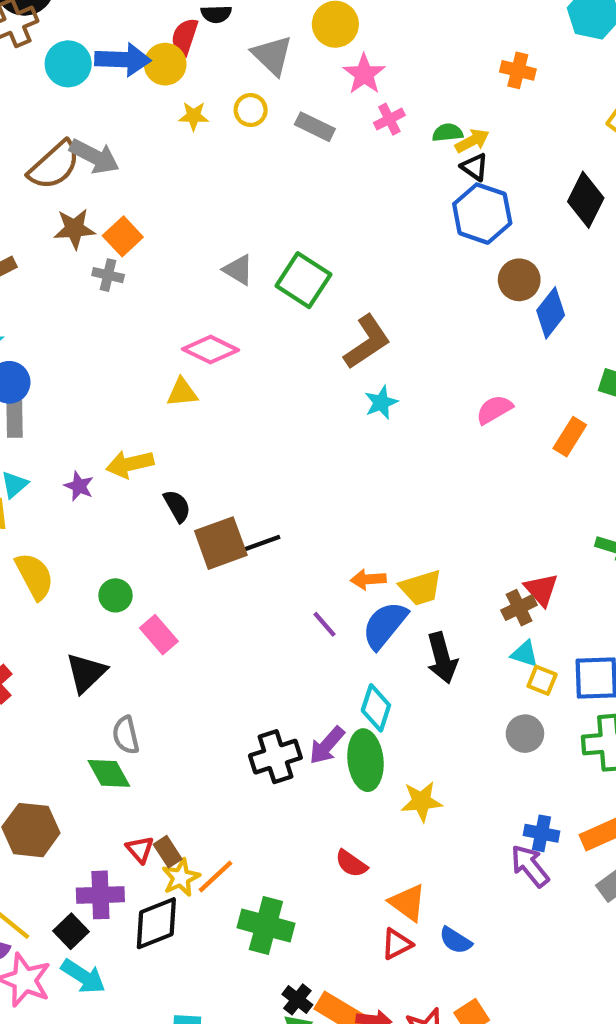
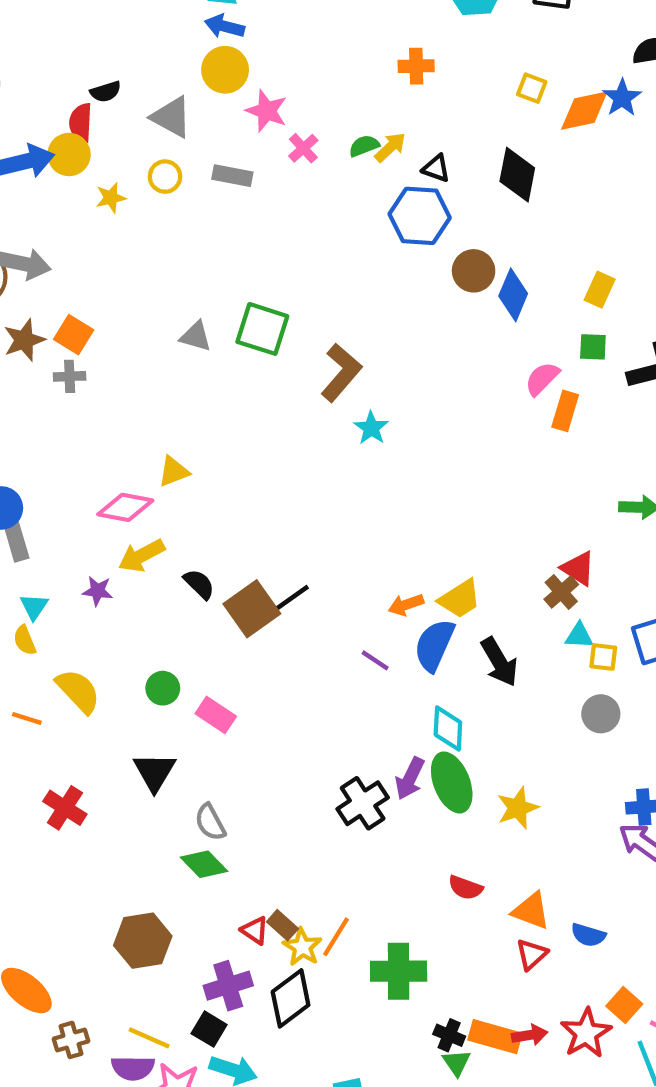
black triangle: (475, 167) -> (436, 168), moved
pink diamond: (211, 350) -> (125, 507), moved
pink semicircle: (494, 410) -> (542, 379), moved

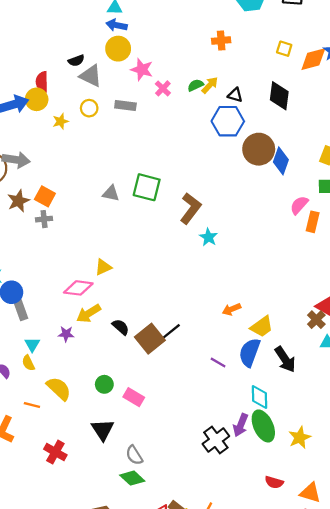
black semicircle: (106, 92) -> (76, 61), moved
brown circle: (474, 271) -> (259, 149), size x1.4
orange arrow: (406, 605) -> (231, 309), moved

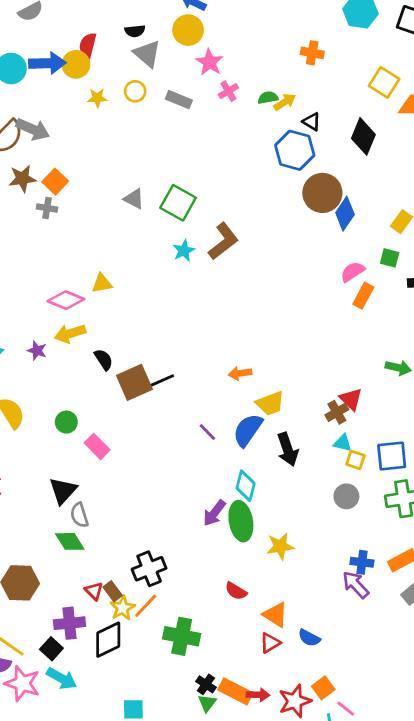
yellow square: (284, 49) -> (384, 82), size x1.5
cyan star: (208, 237) -> (184, 251), moved
black triangle: (103, 430) -> (63, 491), moved
black cross: (216, 440) -> (149, 569), moved

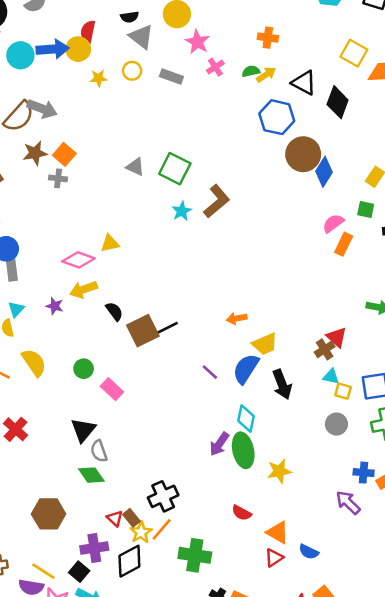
orange cross: (312, 53) -> (268, 38), moved
black triangle: (312, 122) -> (304, 83), moved, size x1.5
blue cross: (362, 562) -> (364, 473), moved

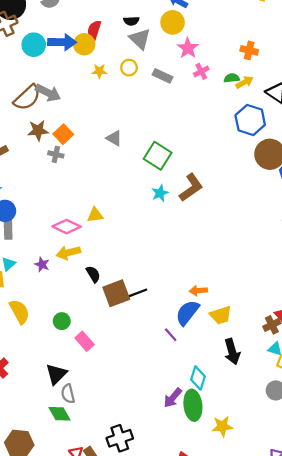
gray triangle: (135, 167) -> (114, 138), moved
blue semicircle: (246, 369) -> (187, 313), moved

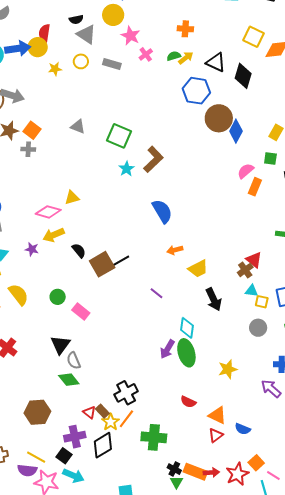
blue semicircle: (187, 313) -> (162, 211), moved, turned 120
yellow star: (222, 426) -> (228, 369), moved

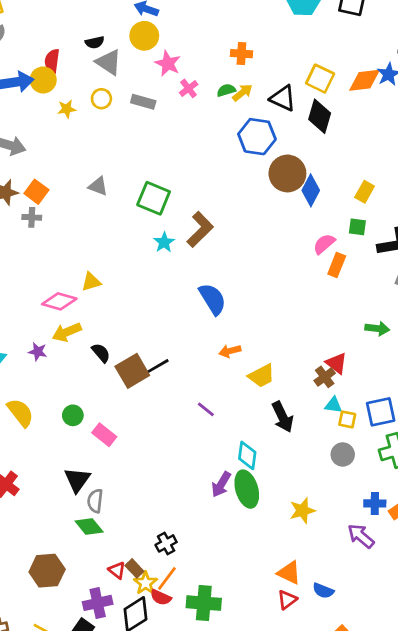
yellow square: (253, 37) -> (320, 79), moved
gray semicircle: (74, 361) -> (95, 501), turned 30
black cross: (126, 393) -> (166, 543), size x0.7
red semicircle: (188, 402) -> (161, 597), moved

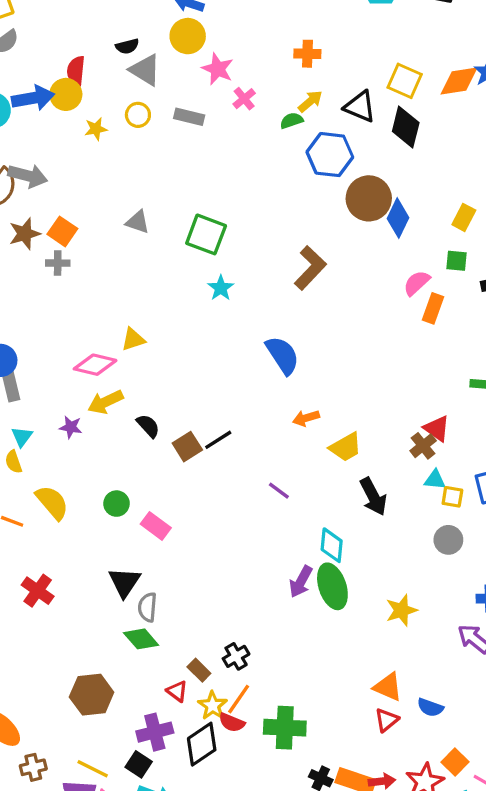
green semicircle: (226, 90) -> (292, 121), moved
brown L-shape: (200, 229) -> (310, 268), moved
brown square: (132, 371) -> (187, 447), size x0.7
brown rectangle: (134, 568) -> (199, 670), moved

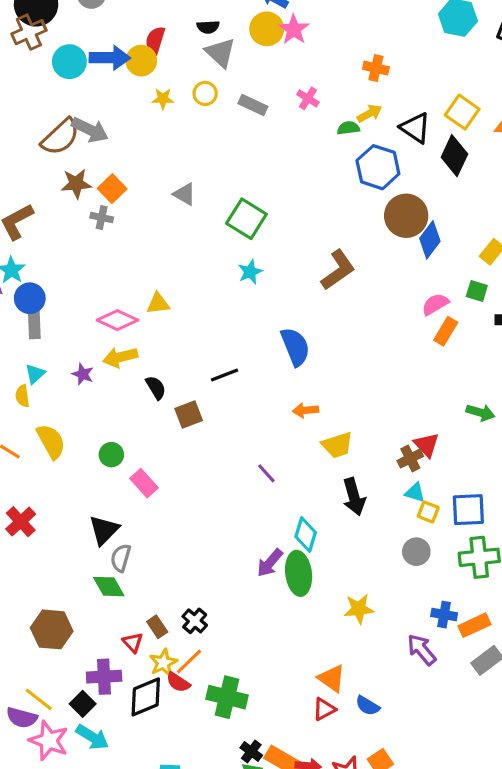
pink star: (218, 69) -> (294, 29), moved
pink cross: (244, 99) -> (308, 98), turned -30
black line: (218, 440) -> (224, 375), moved
black cross: (236, 656) -> (195, 621), turned -30

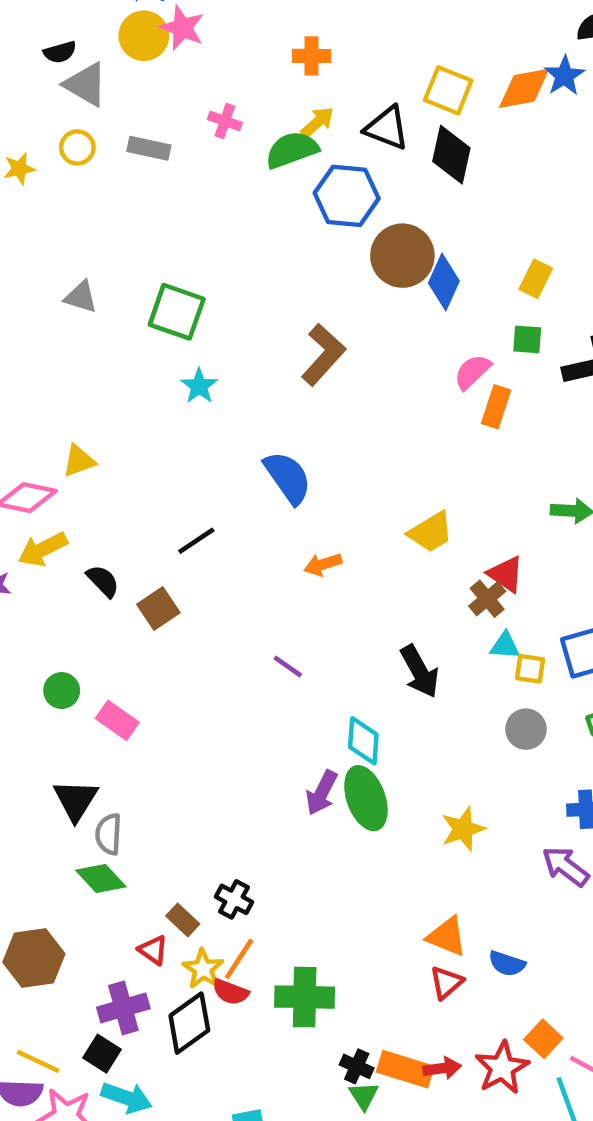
green semicircle: (348, 128) -> (292, 150), size x1.6
yellow trapezoid: (337, 445) -> (431, 532), moved

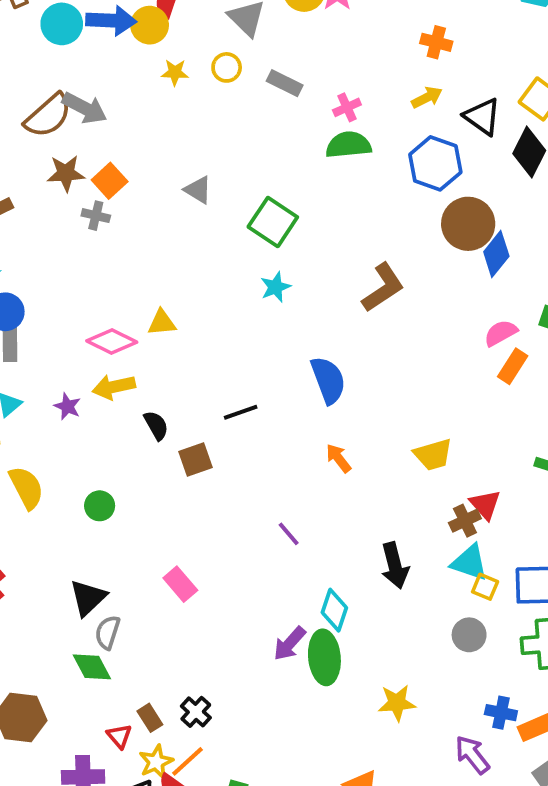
pink cross: (225, 121) -> (347, 107), moved, turned 32
green semicircle: (292, 150) -> (348, 145), moved
orange arrow: (323, 564) -> (339, 458), turned 56
cyan triangle: (505, 646) -> (470, 563), size x1.5
pink rectangle: (117, 720) -> (180, 584), moved

